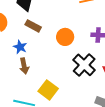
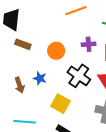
blue star: (20, 47) -> (40, 78), moved
yellow square: (48, 90) -> (60, 104), moved

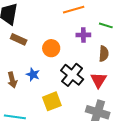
purple cross: (89, 44) -> (83, 35), moved
yellow square: (60, 104) -> (52, 101), turned 36

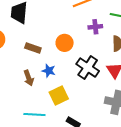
brown rectangle: (19, 39) -> (33, 48), moved
yellow square: (52, 101) -> (59, 95), moved

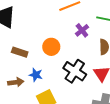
purple cross: (95, 27) -> (82, 30), turned -32
brown arrow: (29, 78) -> (16, 82), turned -77

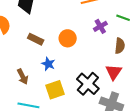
black cross: (75, 71) -> (88, 84), moved
brown arrow: (16, 82) -> (23, 77), moved, turned 63

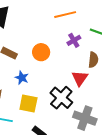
red triangle: (114, 72) -> (80, 78), moved
yellow square: (55, 90) -> (28, 104), turned 30

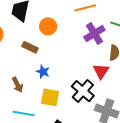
purple cross: (74, 40) -> (94, 33), size x1.5
orange circle: (41, 52) -> (48, 26), moved

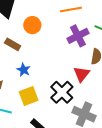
yellow square: (50, 97) -> (29, 96), turned -36

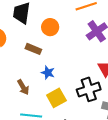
black cross: (62, 92) -> (89, 89), turned 35

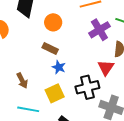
brown rectangle: (33, 49) -> (50, 49), moved
blue star: (48, 73) -> (59, 67), moved

